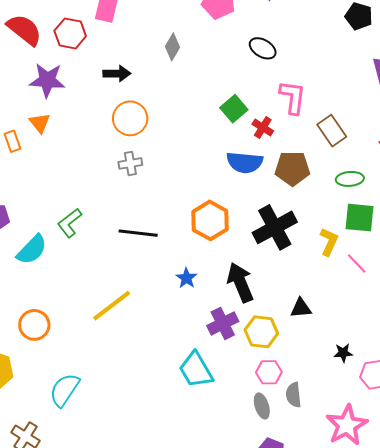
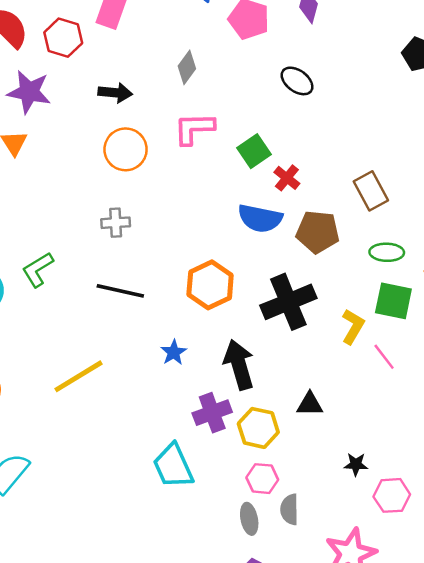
pink L-shape: (293, 97) -> (194, 128), moved, turned -105
gray cross: (130, 163) -> (116, 223), moved

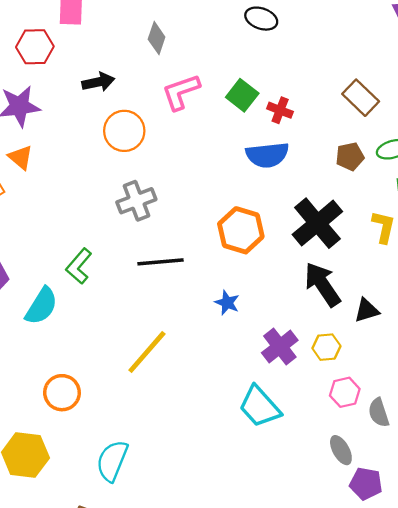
gray cross: (116, 223) -> (136, 201), size x1.4
brown pentagon: (318, 232) -> (350, 156), moved, size x0.7
black arrow: (239, 365) -> (322, 284), moved
yellow hexagon: (258, 428) -> (326, 347), size x0.7
gray ellipse: (249, 519) -> (341, 450), moved

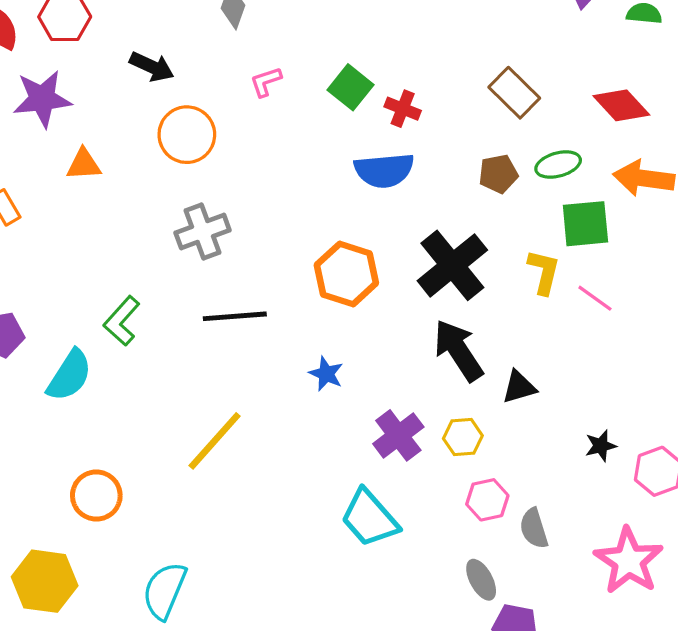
black arrow: (98, 82) -> (152, 67), turned 36
pink L-shape: (181, 92) -> (266, 82), size x0.6
orange triangle: (21, 157) -> (84, 164), moved, turned -44

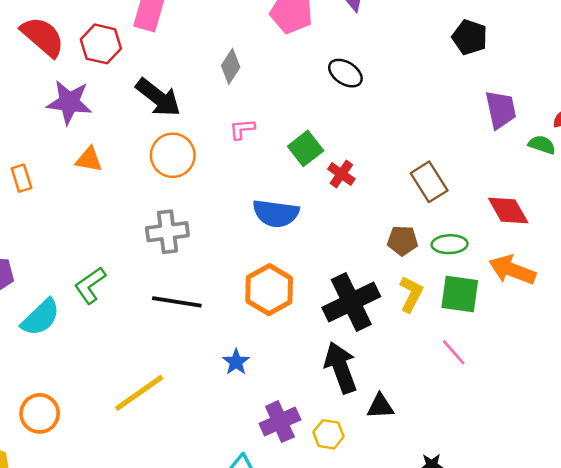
black arrow: (152, 67) -> (158, 97), size x1.4
blue semicircle: (384, 170) -> (276, 213), moved
yellow L-shape: (544, 272) -> (411, 294), moved

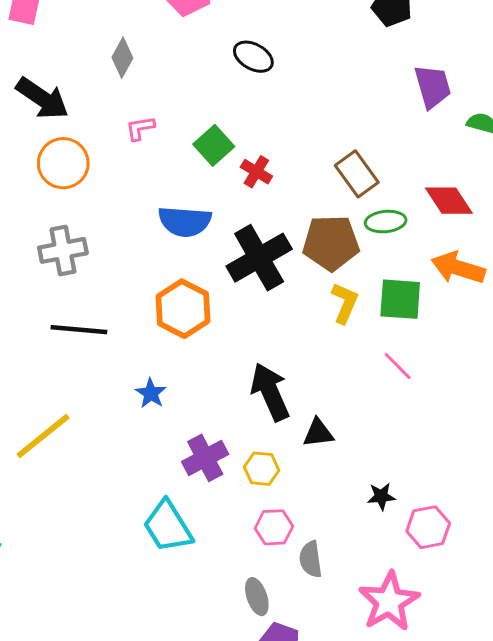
brown pentagon: (402, 241) -> (331, 243), size x1.6
green ellipse: (450, 244) -> (386, 222), moved
black cross: (351, 302) -> (259, 258), moved

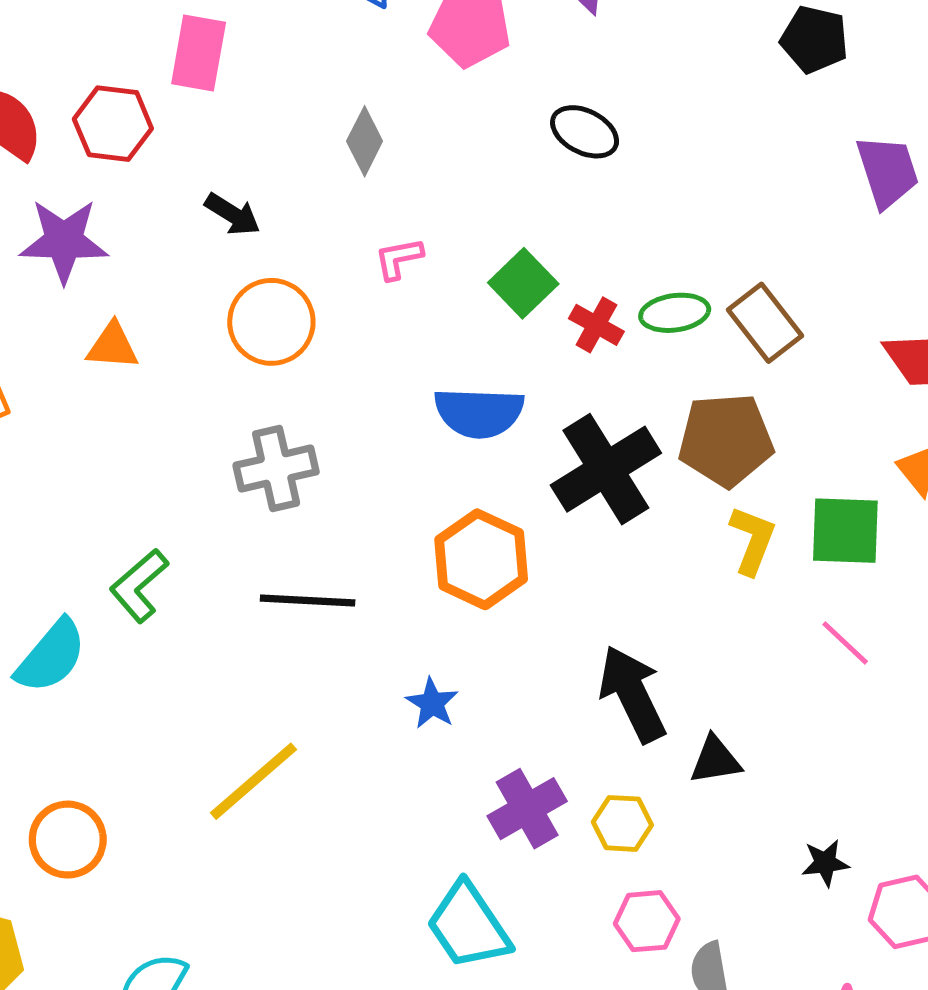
black arrow: (42, 98) -> (233, 214), size x0.6
green ellipse: (386, 222) -> (675, 313), moved

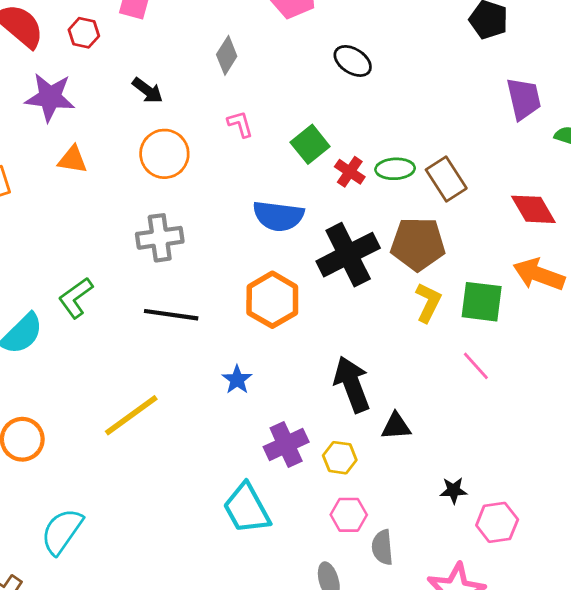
red hexagon: (113, 124) -> (84, 33), size x0.7
pink L-shape: (399, 259) -> (240, 124), turned 80

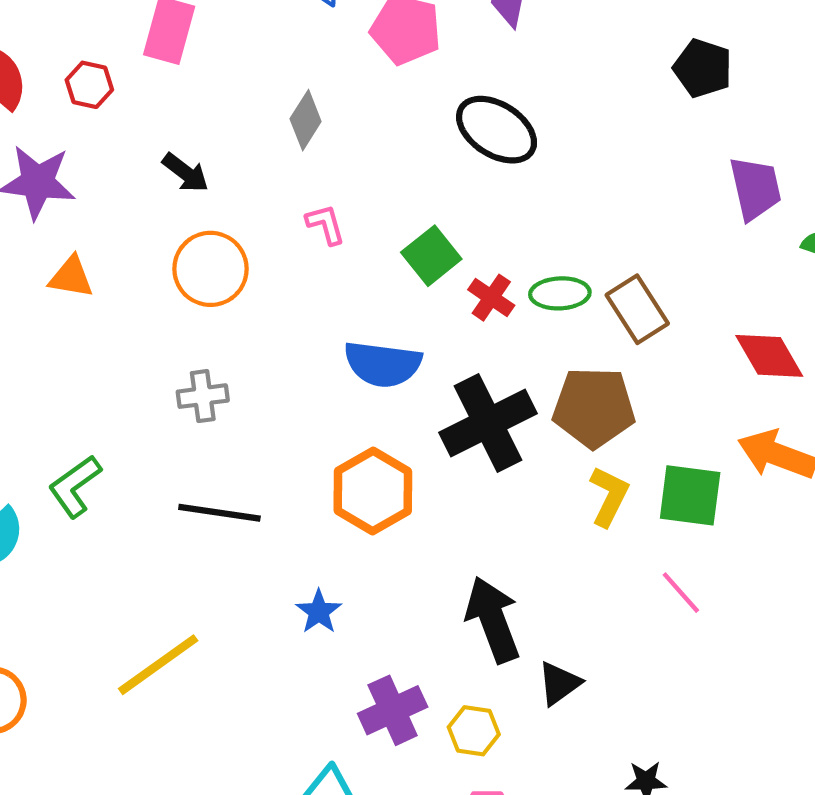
black ellipse: (353, 61) -> (497, 130), size x1.4
gray cross: (160, 238) -> (203, 396), size x0.7
black triangle: (396, 426) -> (559, 683), turned -32

